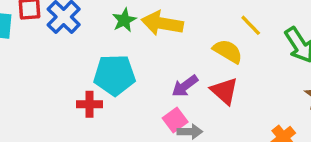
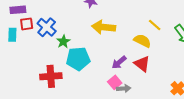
green star: (124, 20) -> (63, 42), moved
red cross: (90, 104) -> (51, 76), moved, size x1.5

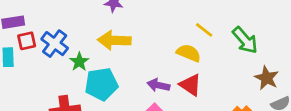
yellow arrow: (104, 27) -> (114, 40), moved
purple arrow: (119, 62) -> (158, 85), turned 56

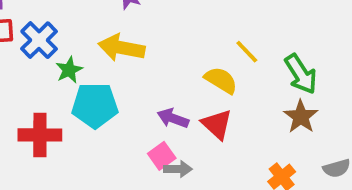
brown star: (267, 78) -> (301, 117), moved

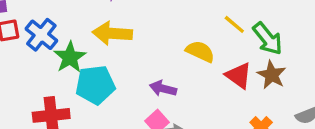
yellow line: (247, 52) -> (234, 24), moved
green star: (69, 70) -> (70, 57), size x1.4
red triangle: (217, 124) -> (239, 76), moved

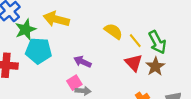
yellow line: (234, 24) -> (135, 41), moved
yellow semicircle: (200, 51) -> (113, 31), moved

